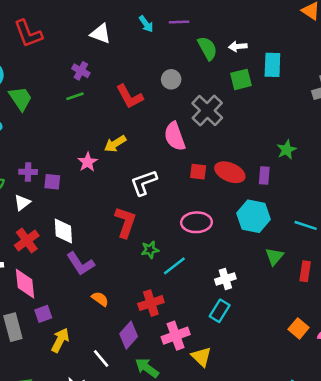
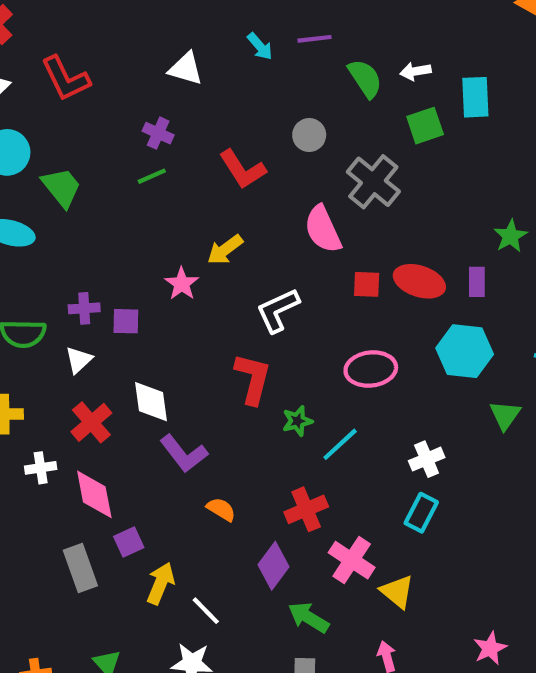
pink cross: (176, 336) -> (352, 560), turned -32
white line: (101, 359) -> (206, 611), moved

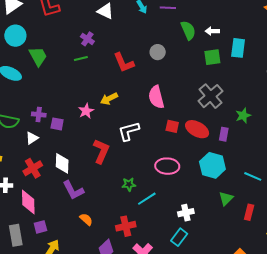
gray cross: (373, 182) -> (211, 96), moved
red L-shape: (253, 379) -> (101, 151), moved

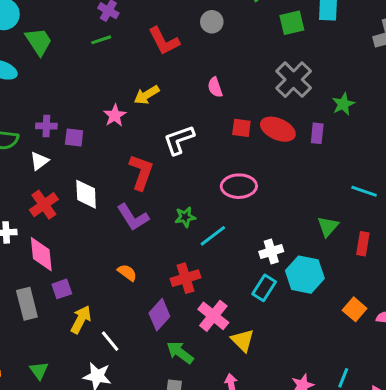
pink semicircle: (156, 97) -> (215, 87), size x0.6
cyan hexagon: (212, 165) -> (305, 275), moved
purple L-shape: (73, 190) -> (133, 217), moved

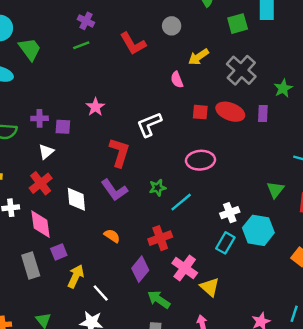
yellow arrow: (147, 95) -> (198, 57), moved
white triangle: (39, 161) -> (46, 152), moved
white diamond: (86, 194) -> (76, 199), moved

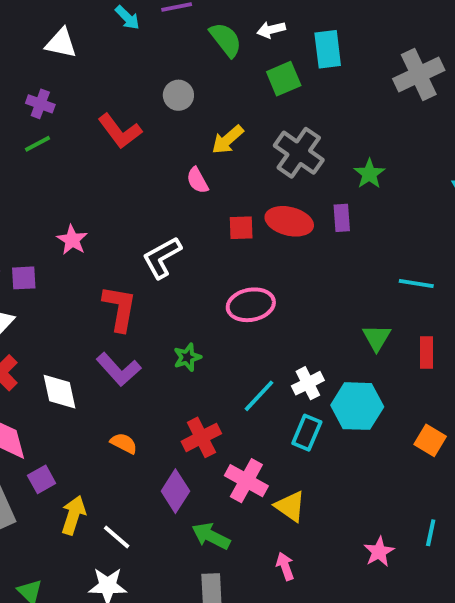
cyan line: (181, 202) -> (259, 396), moved

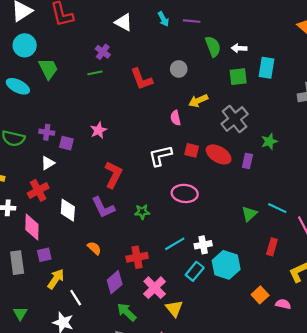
white L-shape: (162, 258) -> (160, 156), moved
green triangle: (377, 338) -> (249, 214), moved

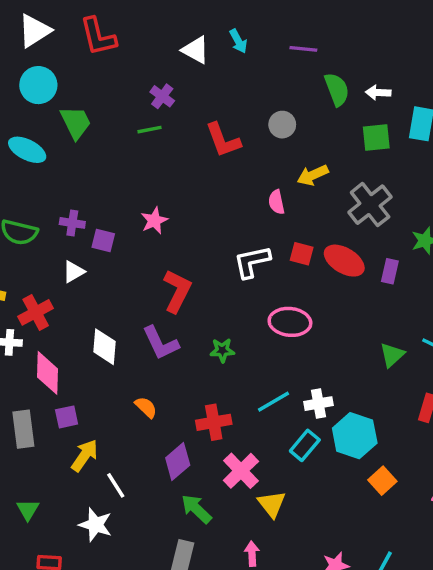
cyan arrow: (163, 19) -> (238, 41), moved
red cross: (38, 190) -> (36, 312), moved
orange square: (260, 295) -> (382, 481), moved

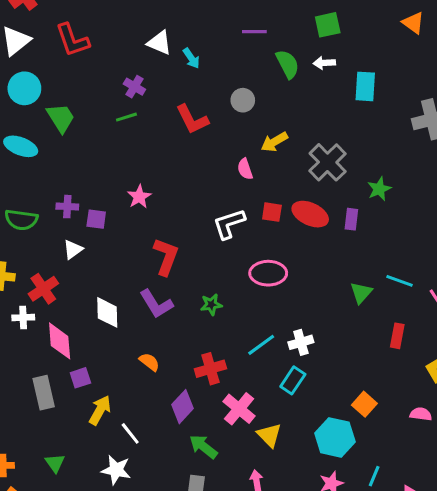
cyan arrow: (238, 41) -> (191, 58), moved
green square: (376, 138) -> (328, 25), moved
cyan hexagon: (355, 436) -> (335, 437), moved

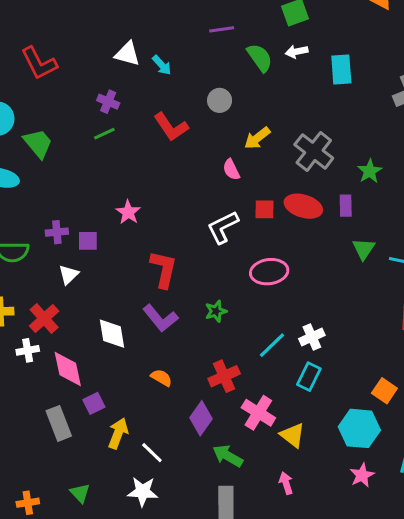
green triangle: (361, 293) -> (364, 249), moved

